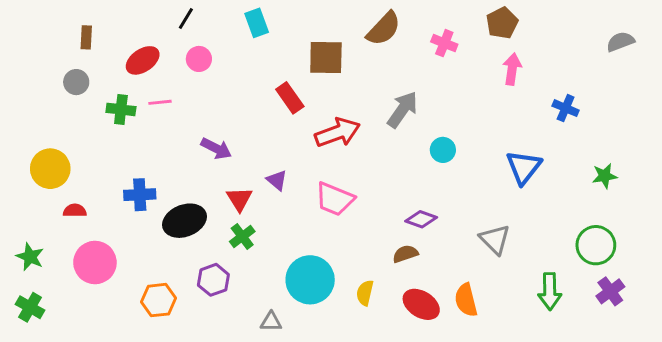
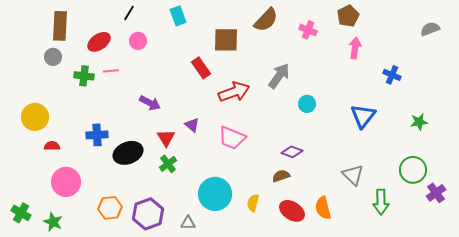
brown rectangle: (86, 37) -> (60, 26), size x1.8
gray triangle: (495, 239) -> (353, 175), moved
green star: (30, 257) -> (53, 222), moved
purple hexagon: (213, 280) -> (148, 214), moved, size x1.4
purple cross: (610, 291) -> (436, 193), moved

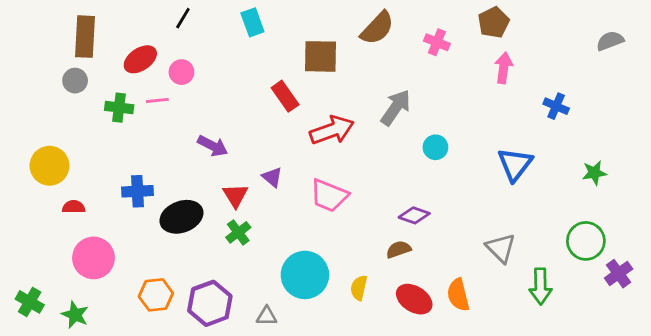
pink circle: (138, 41) -> (181, 72), moved

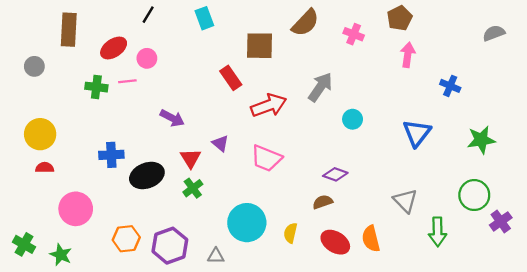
gray circle: (75, 81) -> (34, 66), moved
green star: (594, 173) -> (481, 140), size x1.4
red semicircle: (74, 207) -> (45, 167), moved

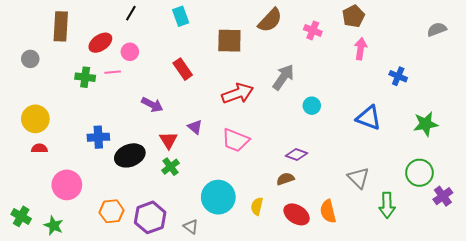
red rectangle: (231, 78) -> (183, 69), moved
blue triangle: (417, 133) -> (369, 118), turned -48
gray triangle: (216, 256) -> (191, 227), turned 35

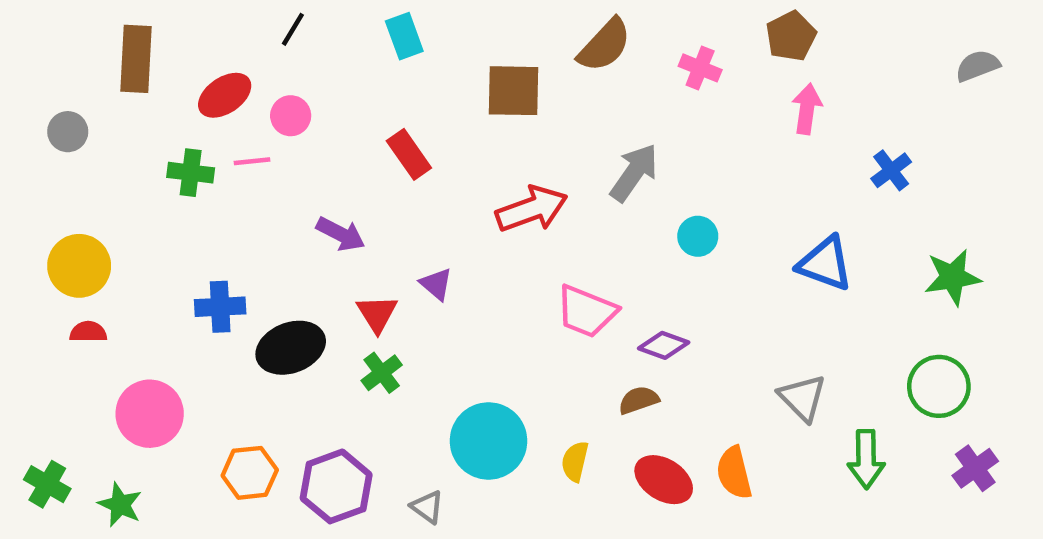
blue cross: (398, 76) -> (891, 170), turned 30
pink trapezoid: (236, 140) -> (586, 311), moved
purple cross: (443, 196) -> (975, 468), moved

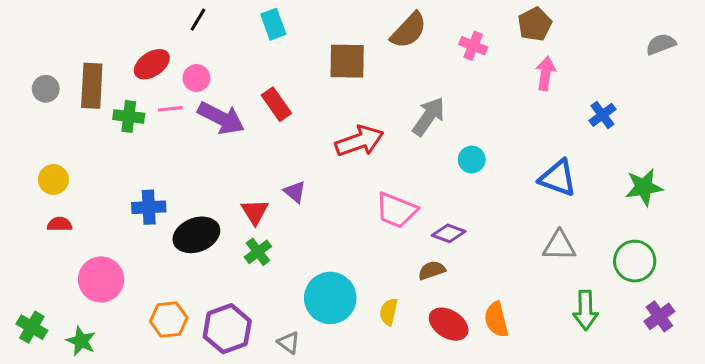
brown rectangle: (136, 59) -> (92, 86), moved
purple arrow: (341, 234) -> (221, 118), moved, size x1.4
yellow circle: (79, 266) -> (53, 180), size x0.7
gray triangle: (802, 398) -> (559, 246), moved, turned -44

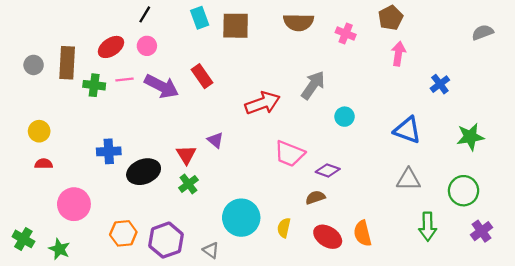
brown semicircle: (409, 30) -> (298, 22), turned 48
brown square: (347, 61) -> (236, 26), moved
pink circle: (196, 78) -> (147, 46), moved

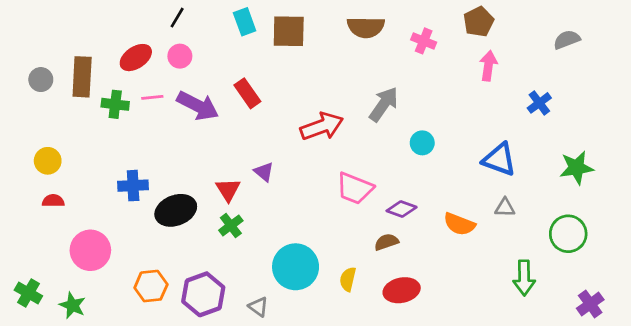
gray semicircle: (483, 32) -> (567, 40), moved
gray triangle: (409, 179) -> (505, 208), moved, size x0.7
purple cross: (481, 231) -> (590, 304), moved
orange semicircle: (362, 233) -> (459, 224), moved, turned -55
red ellipse: (328, 237) -> (402, 290), turned -44

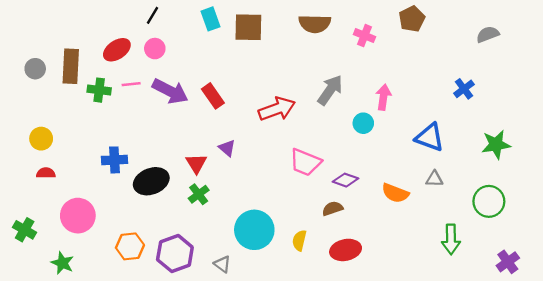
pink arrow: (488, 66) -> (383, 97), moved
red rectangle: (247, 93) -> (213, 96), moved
green cross: (28, 293) -> (25, 230), moved

